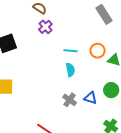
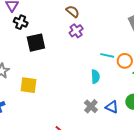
cyan line: (70, 51) -> (107, 55), moved

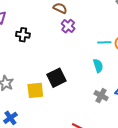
black cross: (21, 22) -> (23, 35), moved
black square: (36, 43) -> (56, 78), moved

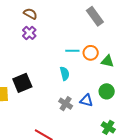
purple cross: (68, 26) -> (29, 33), moved

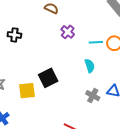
purple cross: (29, 33) -> (68, 32), moved

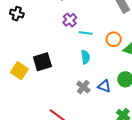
cyan line: (96, 42) -> (86, 33), moved
yellow square: (27, 91) -> (19, 71), turned 30

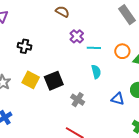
black cross: (17, 14) -> (24, 46), moved
yellow square: (19, 71) -> (31, 80), moved
gray cross: (83, 87) -> (78, 100), moved

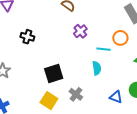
cyan line: (94, 48) -> (104, 49), moved
orange circle: (122, 51) -> (120, 38), moved
yellow square: (31, 80) -> (49, 101), moved

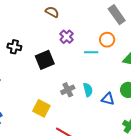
cyan semicircle: (97, 68) -> (88, 90), moved
black square: (54, 73) -> (45, 60), moved
gray cross: (76, 94) -> (68, 90), moved, turned 32

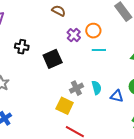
orange circle: (107, 40) -> (93, 31), moved
yellow square: (41, 108) -> (65, 106), moved

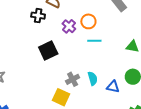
black cross: (22, 47) -> (38, 16), moved

